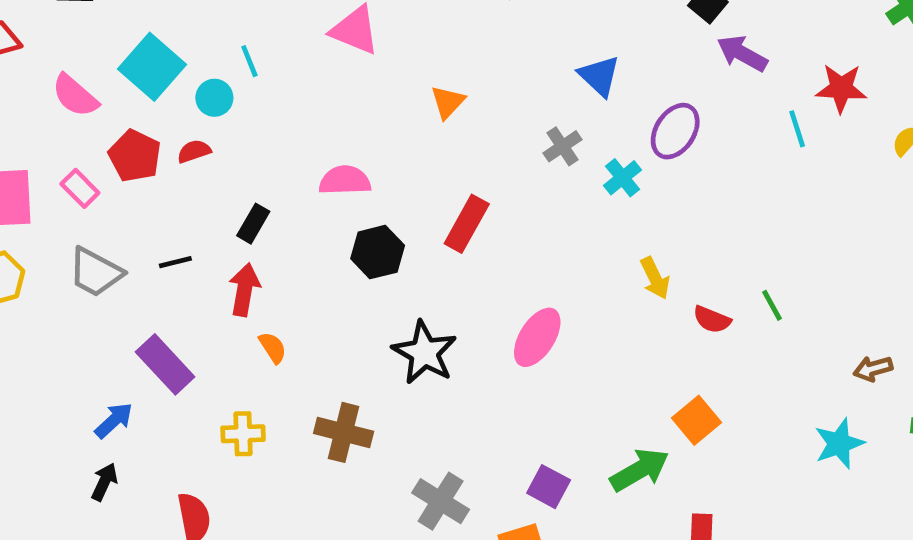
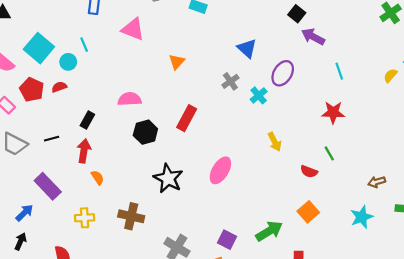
red star: (841, 88) -> (333, 112), moved
red semicircle: (712, 320) -> (309, 172), moved
orange square: (696, 420) -> (308, 212), moved

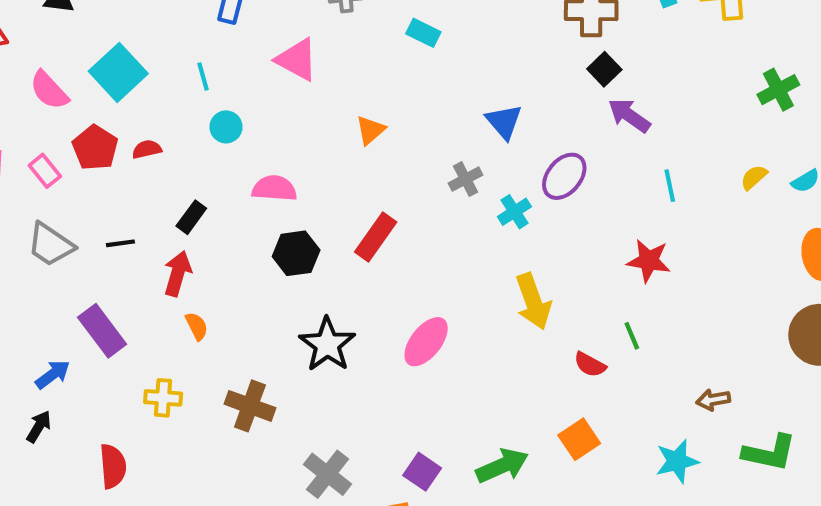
cyan circle: (68, 62) -> (226, 127), moved
yellow semicircle: (390, 76) -> (754, 177), moved
yellow arrow: (275, 142) -> (533, 301), size x1.5

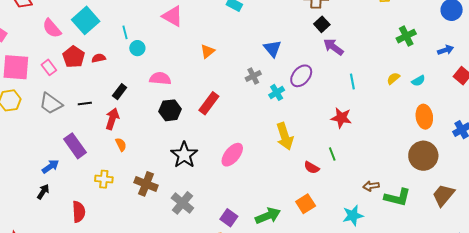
cyan line: (203, 77) -> (125, 32), moved
green L-shape: (769, 453) -> (397, 197), moved
gray cross: (327, 474) -> (182, 203), moved

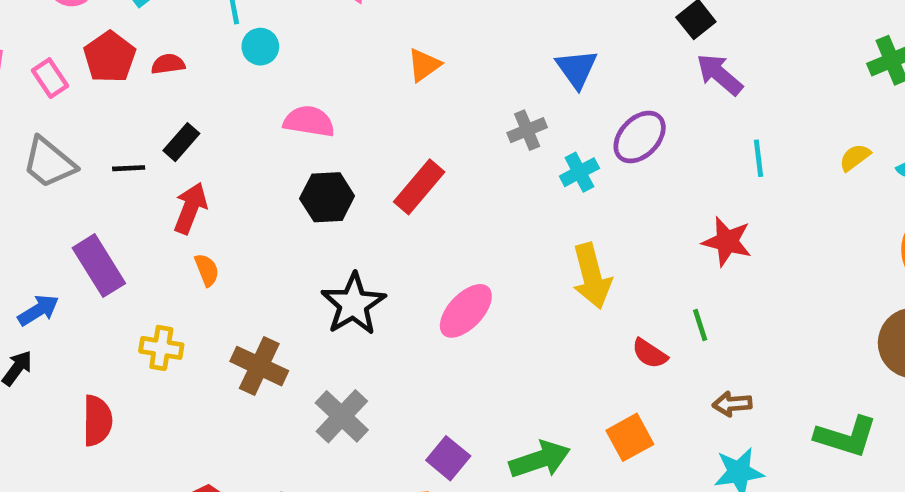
black rectangle: (120, 92) -> (181, 142), moved
brown arrow: (371, 186) -> (732, 404), moved

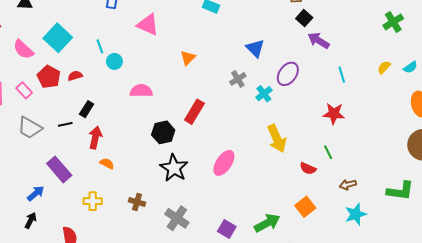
black hexagon: (327, 197) -> (163, 132), moved
orange semicircle: (207, 270) -> (107, 164), turned -32
brown cross: (259, 366) -> (137, 202), size x0.7

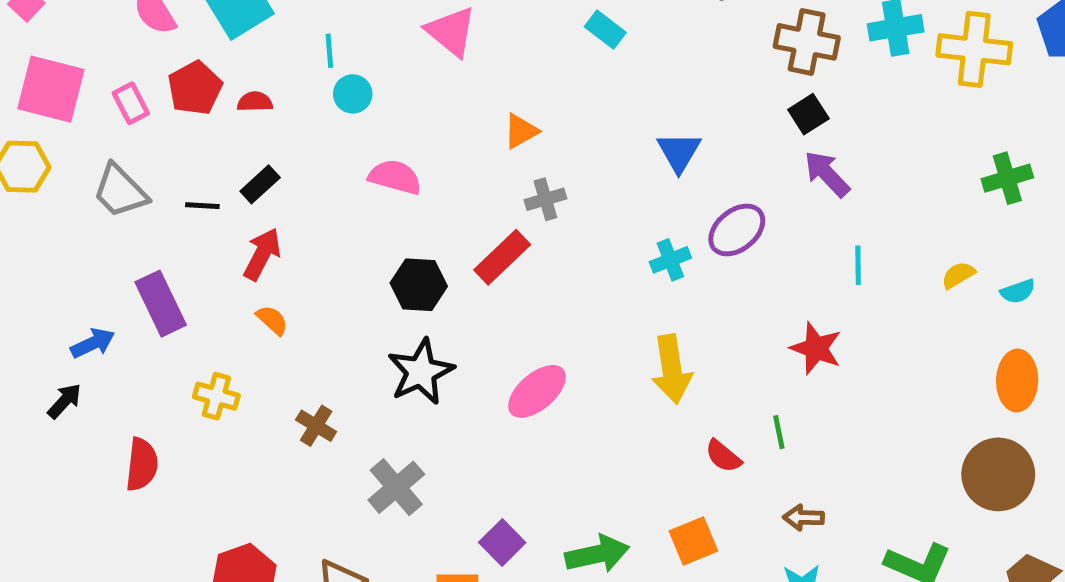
gray cross: (238, 79) -> (545, 199), moved

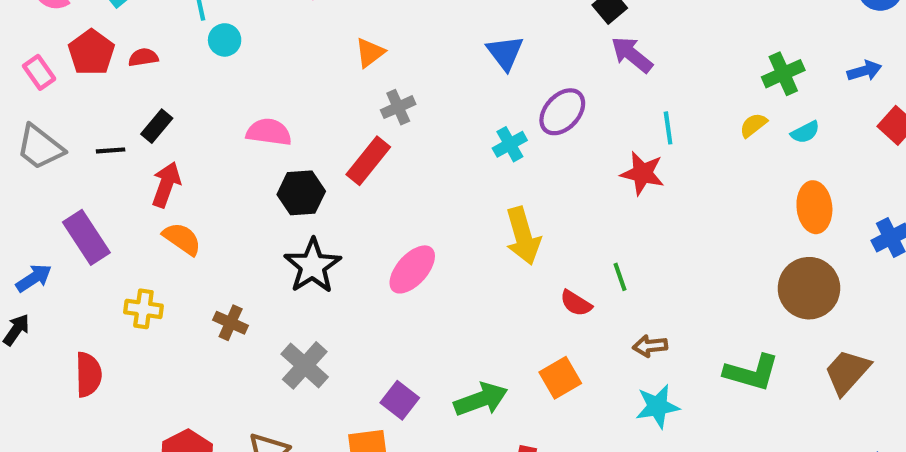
pink semicircle: (395, 177) -> (269, 132), moved
green cross: (1007, 178) -> (783, 74), moved
orange semicircle: (272, 320) -> (182, 239), size x1.4
red star: (816, 348) -> (642, 173), moved

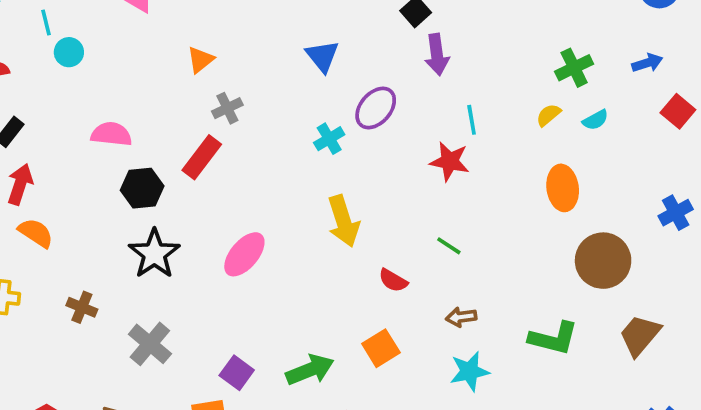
purple arrow: (632, 55) -> (437, 55), turned -135
orange ellipse: (814, 207) -> (563, 188), moved
green line: (620, 277) -> (449, 246), moved, turned -36

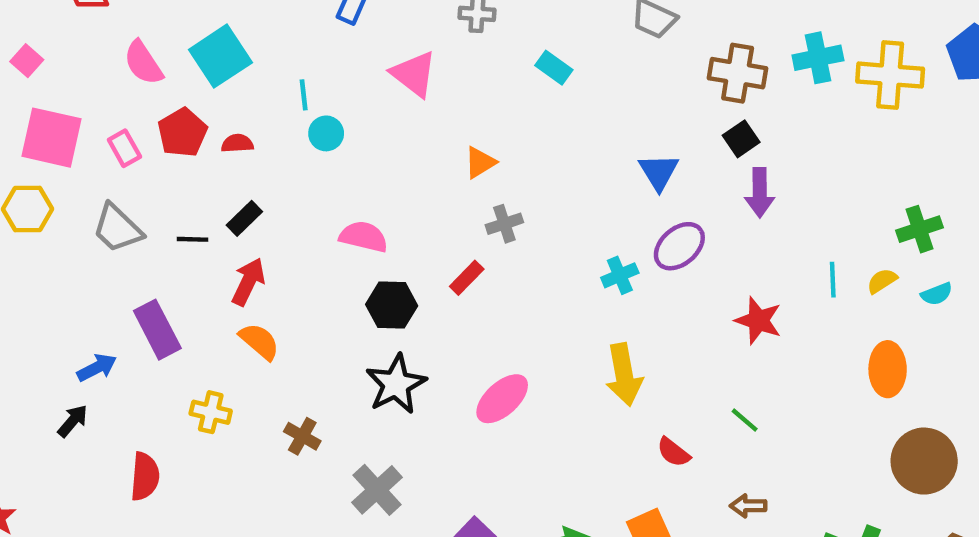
blue triangle: (322, 56) -> (659, 172), moved
cyan line: (472, 120) -> (833, 280), moved
red rectangle: (202, 157) -> (467, 278), size x0.7

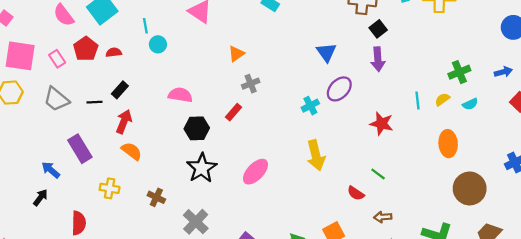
black square: (741, 139) -> (378, 29), moved
blue arrow: (97, 368) -> (51, 170), turned -108
red semicircle: (673, 452) -> (356, 193), moved

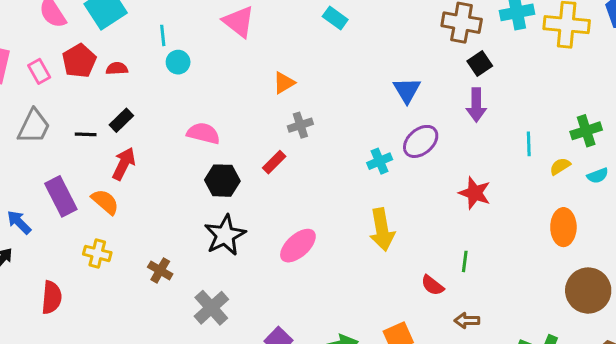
gray trapezoid: (56, 99) -> (34, 126), turned -108
cyan line: (418, 101) -> (529, 144), moved
orange semicircle: (132, 151) -> (105, 202), moved
green line: (378, 174) -> (465, 261), turned 56

